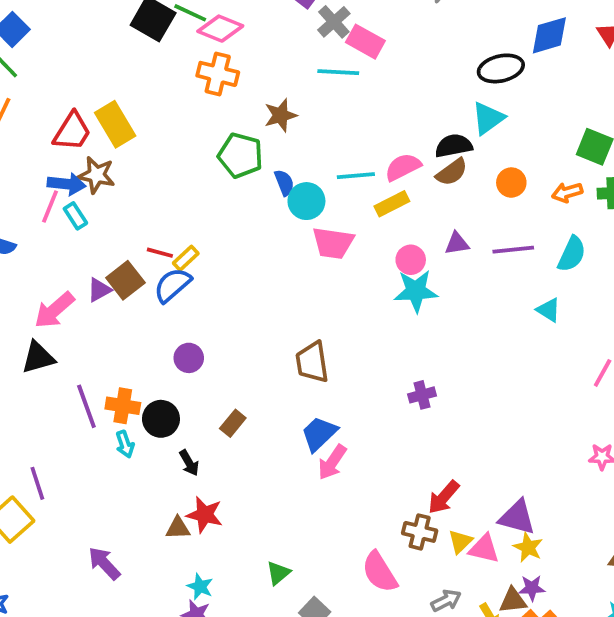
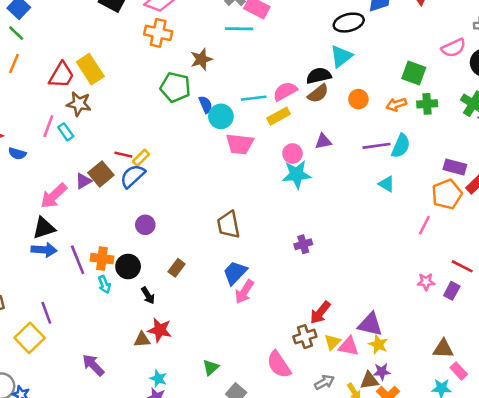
blue arrow: (67, 184) -> (44, 250), moved
purple line: (513, 250) -> (376, 146), moved
brown cross: (420, 532) -> (305, 337), turned -30

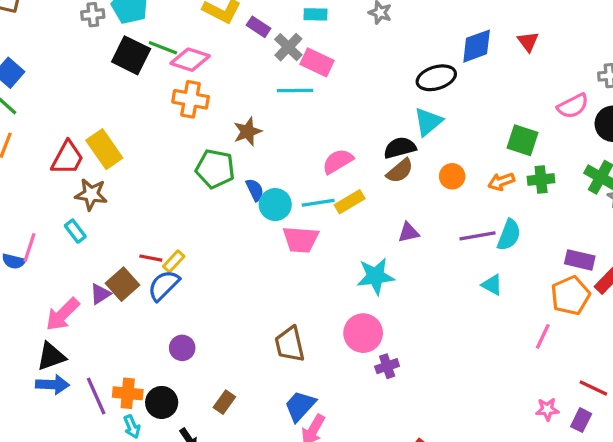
pink semicircle: (285, 91) -> (338, 161), moved
cyan line: (254, 98) -> (318, 203), moved
pink line: (48, 126) -> (29, 248), moved
pink circle: (292, 153) -> (363, 333), moved, size x1.5

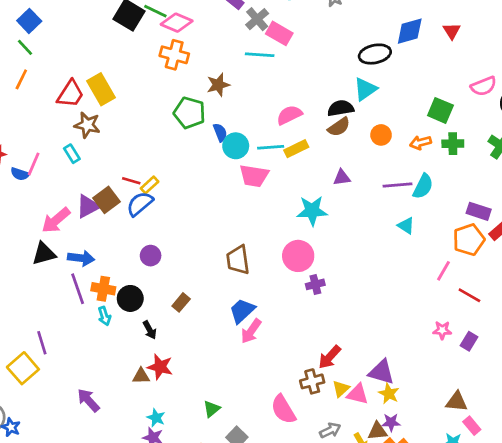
purple triangle: (100, 294) -> (88, 206), size x1.4
blue arrow: (52, 385) -> (81, 258), moved
red line: (593, 388) -> (469, 295), moved

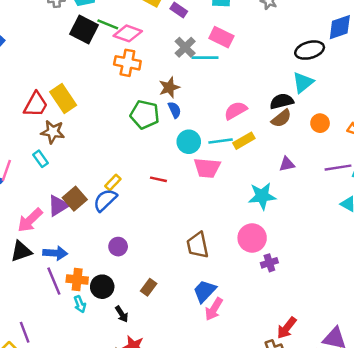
gray cross: (257, 19) -> (185, 47), moved
blue semicircle: (220, 132) -> (175, 110), moved
red line: (131, 181) -> (158, 179), moved

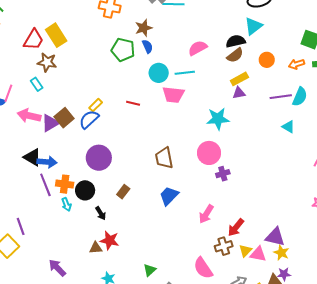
yellow rectangle: (244, 141) -> (239, 79), moved
pink arrow: (30, 220) -> (29, 116), moved, turned 55
purple circle: (118, 247) -> (99, 158), size x1.6
black triangle: (21, 251) -> (32, 157), moved, turned 48
pink arrow: (214, 309) -> (206, 214), moved

